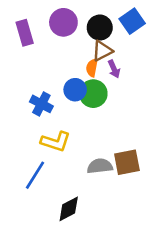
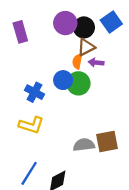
purple circle: (63, 22) -> (65, 23), moved
purple arrow: (114, 69) -> (96, 63), turned 120
yellow L-shape: (56, 142) -> (31, 125), moved
blue line: (35, 175) -> (29, 173), moved

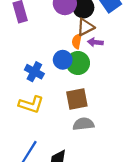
brown square: (107, 142) -> (77, 99), moved

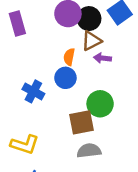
orange semicircle: (77, 41) -> (69, 57), moved
green circle: (78, 63) -> (100, 104), moved
yellow L-shape: (31, 104) -> (25, 145), moved

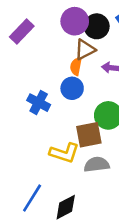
purple rectangle: (17, 23) -> (22, 32), turned 60
brown triangle: (91, 41) -> (85, 50), moved
yellow L-shape: (25, 145) -> (64, 153), moved

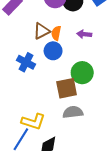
brown triangle: (85, 50) -> (42, 31), moved
yellow L-shape: (64, 153) -> (33, 122), moved

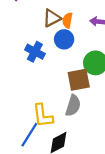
gray semicircle: (73, 112) -> (73, 106), moved, turned 114
yellow L-shape: (33, 122) -> (43, 116), turned 65

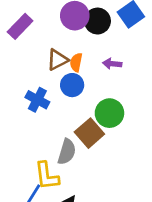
brown square: (79, 80) -> (89, 133), turned -30
gray semicircle: (73, 106) -> (67, 152), moved

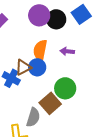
brown triangle: (57, 60) -> (23, 67), moved
orange semicircle: (76, 62) -> (40, 50), size x1.5

